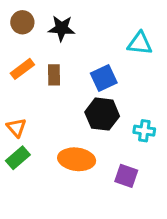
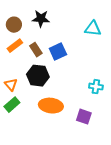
brown circle: (22, 22) -> (14, 25), moved
brown rectangle: (54, 75) -> (36, 50), turned -32
blue square: (104, 78) -> (58, 52), moved
black hexagon: (102, 114) -> (38, 76), moved

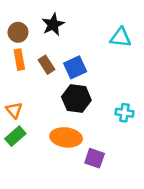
black star: (41, 19) -> (53, 24), turned -30
orange rectangle: (15, 46) -> (19, 60), turned -63
black hexagon: (38, 76) -> (76, 98), moved
purple square: (84, 117) -> (95, 158), moved

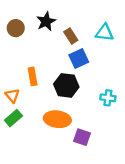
orange rectangle: (19, 60) -> (33, 76), moved
brown rectangle: (47, 65) -> (71, 36), moved
blue square: (75, 67) -> (79, 58), moved

